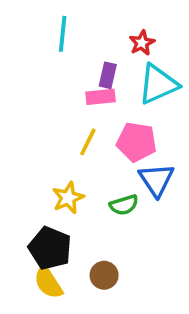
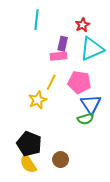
yellow star: (68, 198) -> (38, 100), moved
green semicircle: (124, 205) -> (86, 119), moved

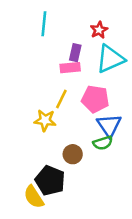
yellow star: (38, 100) -> (45, 120), turned 30
black pentagon: (29, 144) -> (50, 181), moved
brown circle: (61, 160) -> (73, 154), moved

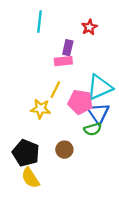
cyan triangle: (110, 59) -> (100, 87), moved
pink pentagon: (95, 99) -> (80, 102), moved
brown circle: (73, 154) -> (64, 150), moved
black pentagon: (50, 181) -> (26, 153), moved

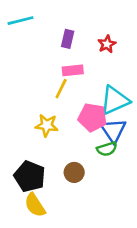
cyan line: (39, 22) -> (20, 21), moved, turned 70
red star: (89, 27) -> (107, 44), moved
purple rectangle: (68, 48) -> (68, 39), moved
yellow line: (55, 90) -> (61, 89), moved

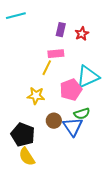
purple rectangle: (68, 39) -> (61, 30), moved
pink pentagon: (92, 117) -> (71, 90), turned -30
blue triangle: (113, 131) -> (73, 127), moved
brown circle: (74, 172) -> (54, 121), moved

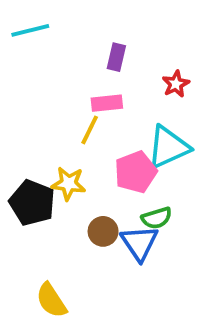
red star: (82, 34) -> (176, 84), moved
black pentagon: (23, 135) -> (32, 203), moved

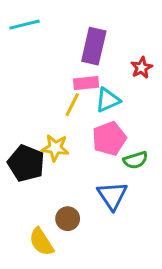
purple rectangle: (116, 57) -> (94, 46), size x1.6
cyan triangle: (168, 147) -> (108, 100), moved, size x0.7
green semicircle: (157, 218) -> (135, 160), moved
brown circle: (103, 231) -> (68, 219), moved

